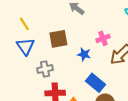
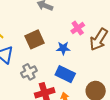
blue rectangle: (95, 83) -> (65, 74), moved

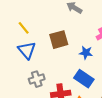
gray cross: (29, 72) -> (37, 79), moved

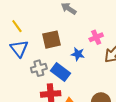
gray cross: (37, 79) -> (39, 68), moved
blue rectangle: (84, 79) -> (60, 72), moved

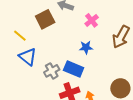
pink cross: (96, 37) -> (92, 20), moved
brown square: (52, 40) -> (45, 19), moved

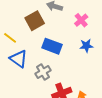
blue star: (86, 47) -> (86, 46), moved
blue rectangle: (74, 69) -> (52, 46), moved

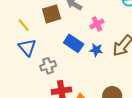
blue rectangle: (52, 46) -> (74, 43), moved

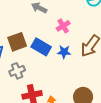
brown square: (51, 14) -> (17, 42), moved

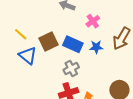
gray cross: (17, 71) -> (71, 68), moved

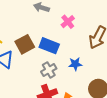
blue star: (96, 47) -> (75, 64), moved

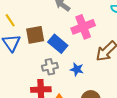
pink cross: (68, 22) -> (83, 27), size x1.6

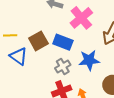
yellow line: (10, 20) -> (10, 35), turned -40
blue star: (77, 69) -> (89, 60), size x1.5

